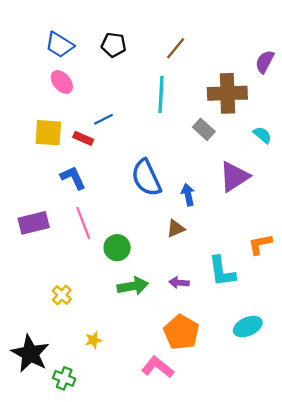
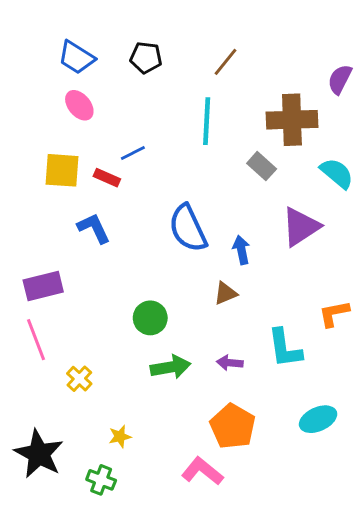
cyan semicircle: (262, 135) -> (337, 173), size x1.4
pink line: (83, 223) -> (36, 340), moved
green cross: (64, 378) -> (101, 480), moved

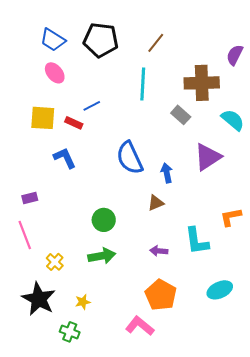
black pentagon: (146, 58) -> (101, 40), size x1.6
purple rectangle: (43, 286) -> (30, 198), size x0.6
green arrow: (170, 367) -> (102, 256), moved
black star: (39, 454) -> (39, 299), moved

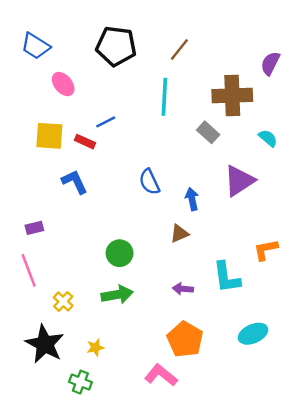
blue trapezoid: (53, 40) -> (36, 46), moved
cyan semicircle: (233, 120) -> (268, 138), size x0.7
blue semicircle: (130, 158) -> (149, 182), size x0.7

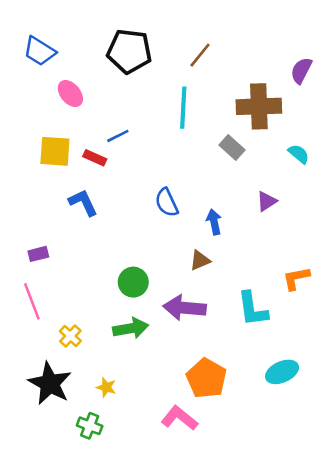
purple triangle: (239, 181) -> (267, 201), size x0.6
purple arrow: (183, 289) -> (185, 308), moved, size x1.8
yellow star: (95, 348) -> (106, 387), turned 30

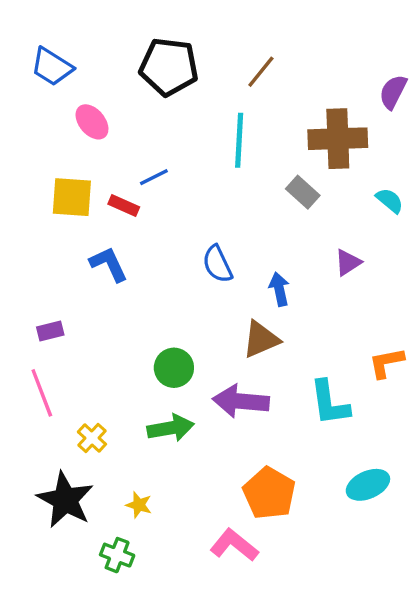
brown triangle: (200, 260) -> (261, 339), size x1.4

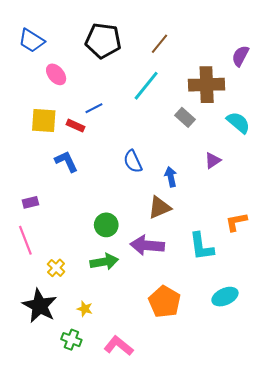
cyan line: (239, 140) -> (146, 86), turned 36
cyan semicircle: (390, 201) -> (238, 123), size x1.4
pink L-shape: (234, 545) -> (119, 346), moved

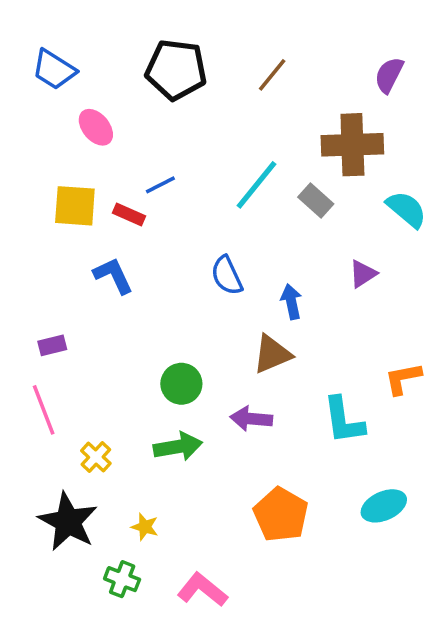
purple semicircle: (240, 56) -> (389, 75), moved
cyan line: (146, 86) -> (256, 185), moved
purple arrow: (147, 245) -> (251, 419), size x0.7

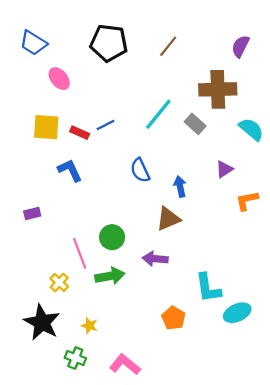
blue line: (160, 185) -> (106, 125), moved
orange L-shape: (403, 379) -> (247, 200), moved
pink line: (44, 410) -> (80, 253), moved
cyan L-shape: (344, 420) -> (208, 288), moved
orange pentagon: (281, 515) -> (174, 318), size x0.7

